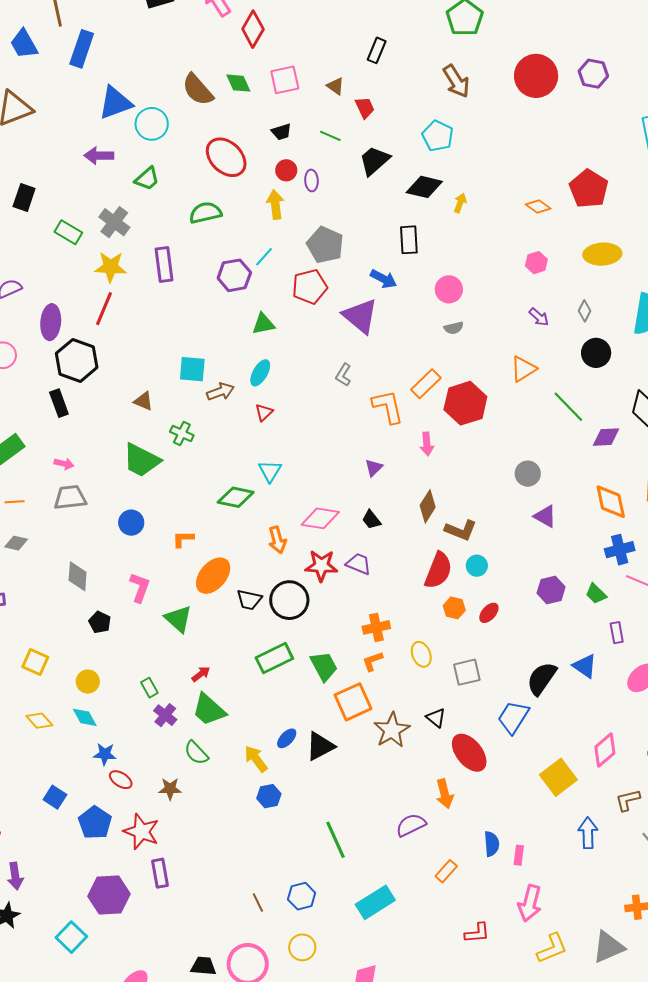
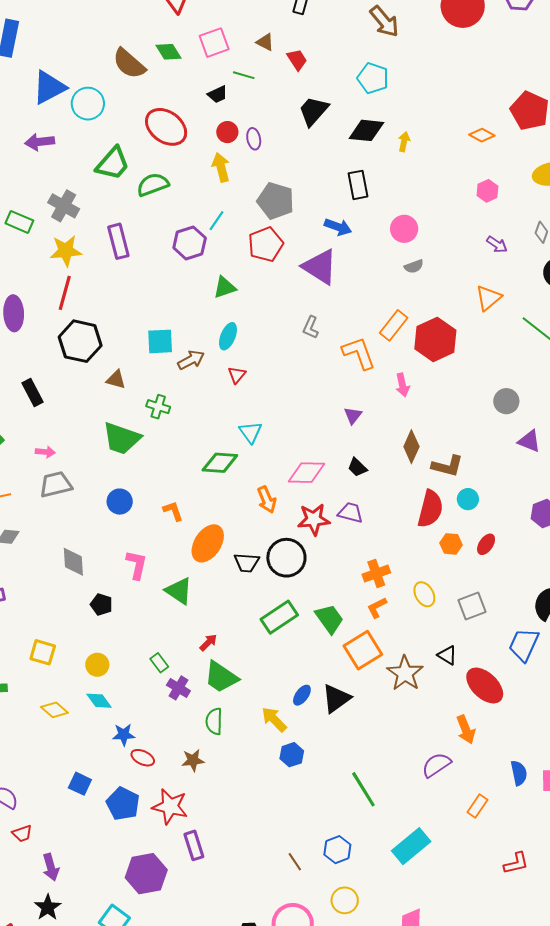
green line: (330, 136) -> (244, 75), moved
green trapezoid: (147, 179) -> (113, 163), moved, size x1.4
black hexagon: (77, 360) -> (80, 341), moved
orange L-shape: (183, 539) -> (173, 511), turned 80
green semicircle: (196, 753) -> (214, 721), turned 52

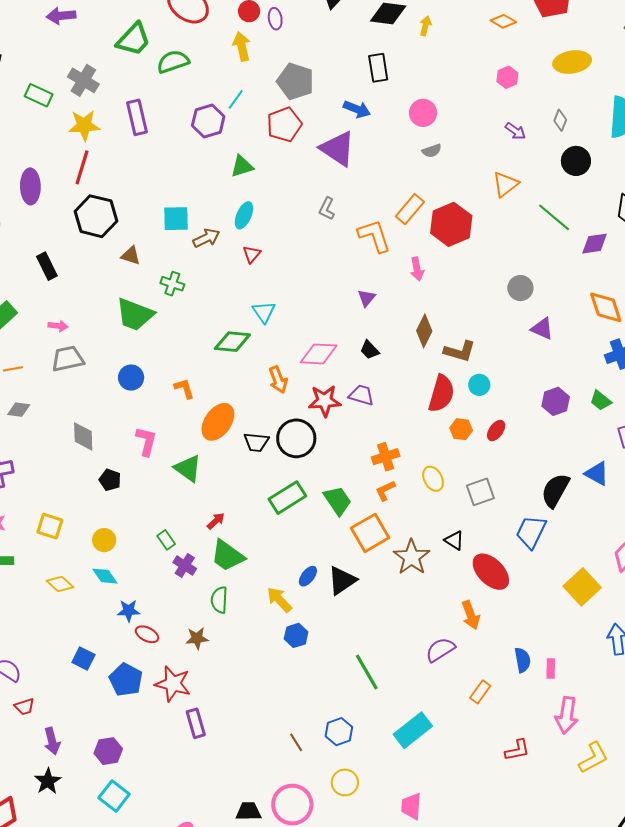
purple hexagon: (146, 874) -> (108, 751), moved, size x0.7

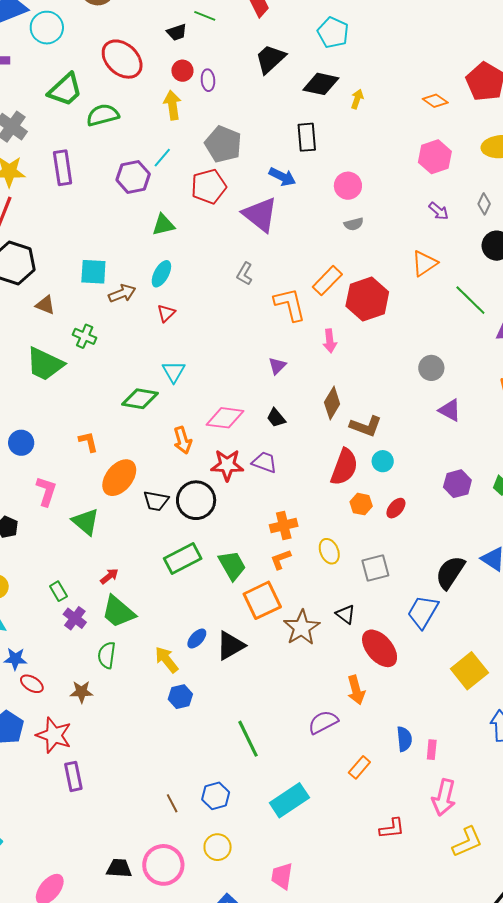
pink hexagon: (507, 77) -> (435, 157), size x1.5
blue circle: (131, 378) -> (21, 443), moved

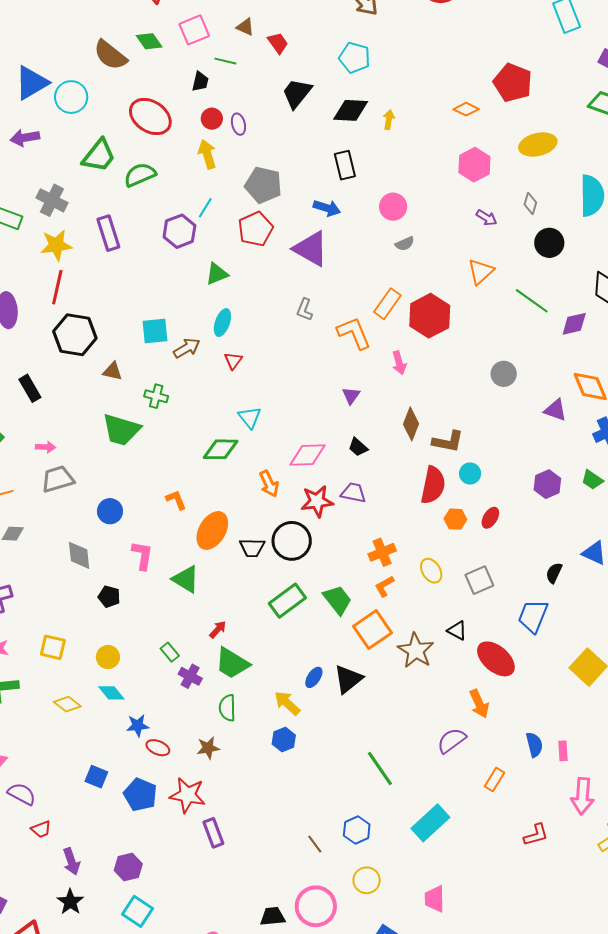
black trapezoid: (177, 32) -> (200, 82), turned -50
purple triangle: (450, 410) -> (555, 410), moved
black semicircle: (450, 572) -> (554, 573), size x0.6
blue hexagon: (180, 697) -> (284, 740), moved

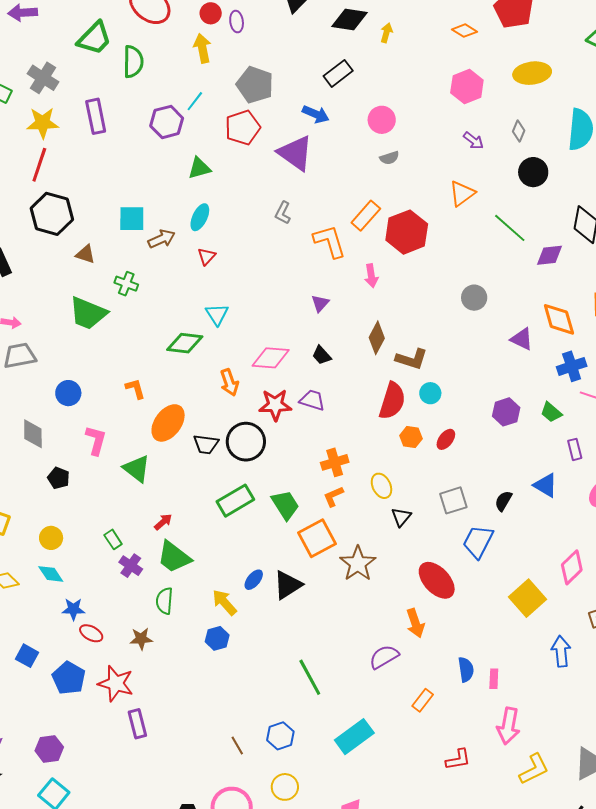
black rectangle: (345, 165) -> (338, 73), turned 60
green semicircle: (140, 175) -> (133, 62), turned 108
gray square: (479, 580) -> (453, 500), moved
black triangle: (457, 630) -> (401, 517), moved, turned 35

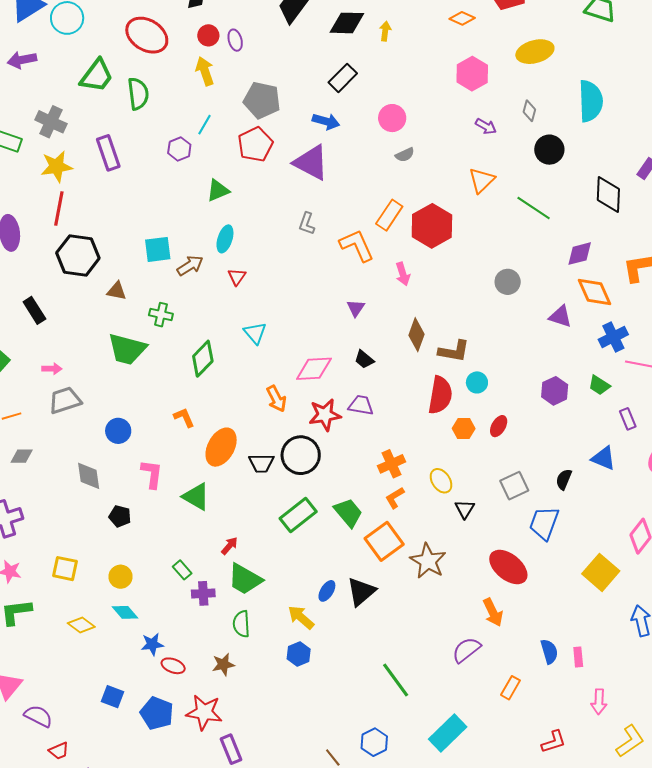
purple hexagon: (167, 122) -> (179, 149), size x0.7
purple diamond: (550, 255) -> (580, 254), moved
green diamond: (185, 343) -> (203, 359), moved, turned -45
purple cross: (131, 566) -> (203, 593), turned -30
pink arrow: (508, 726) -> (599, 702), size x0.7

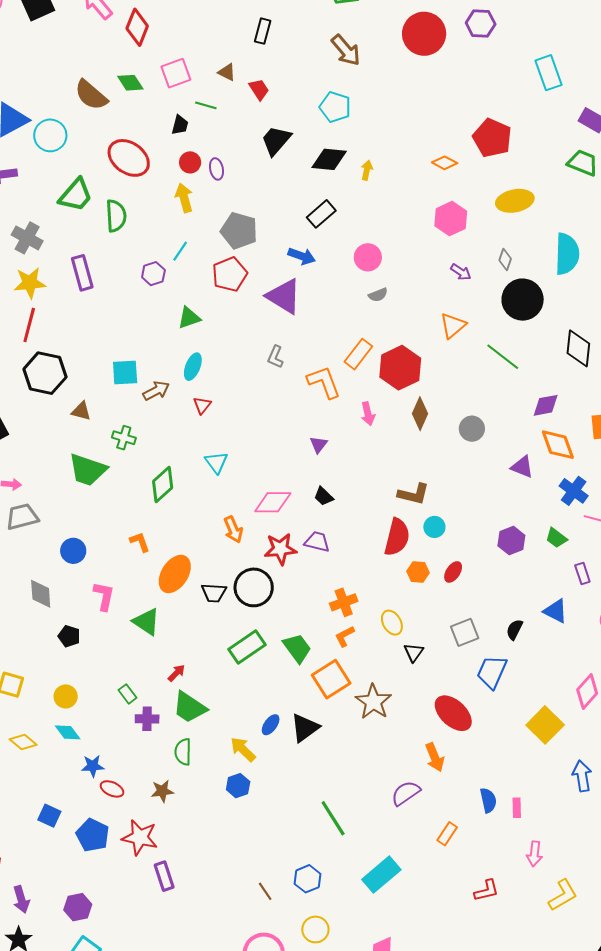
black circle: (549, 150) -> (523, 300), size x1.4
brown diamond: (417, 335) -> (420, 414), moved
blue cross: (613, 337) -> (574, 491), turned -32

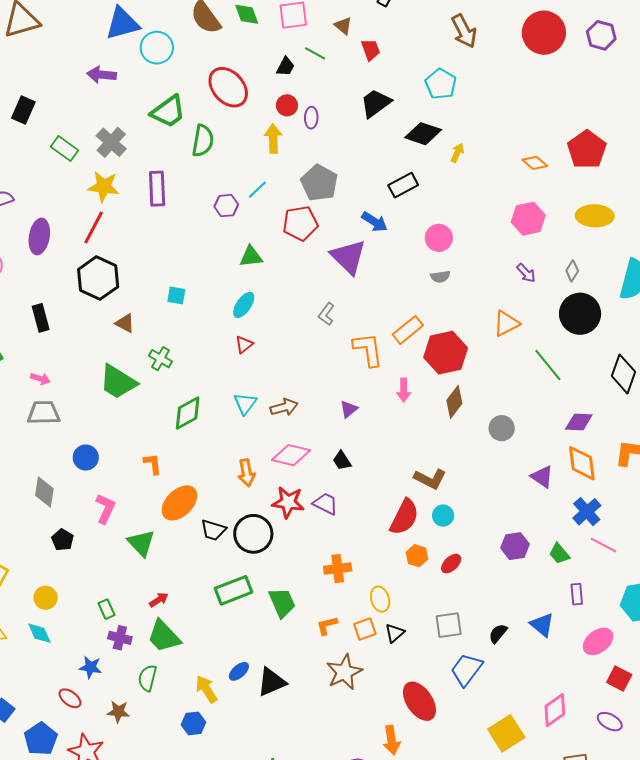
cyan square: (125, 373) -> (176, 295), size x0.7
brown arrow: (156, 391) -> (284, 407), moved
orange L-shape: (345, 636) -> (327, 626), moved
orange square: (331, 679) -> (365, 629), moved, size x0.6
blue star: (93, 766) -> (90, 667), moved

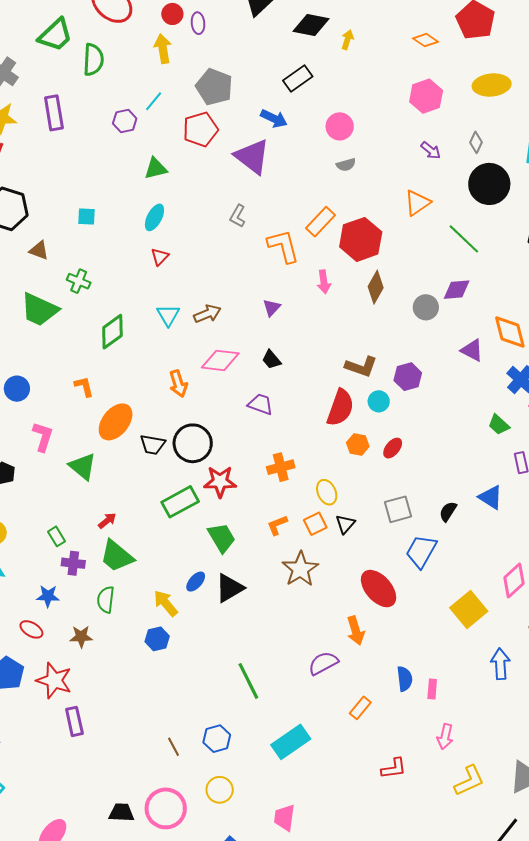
purple diamond: (579, 422) -> (457, 290), moved
red star: (288, 502) -> (220, 482), moved
purple hexagon: (515, 546) -> (408, 377), moved
green trapezoid: (282, 603) -> (222, 538), moved

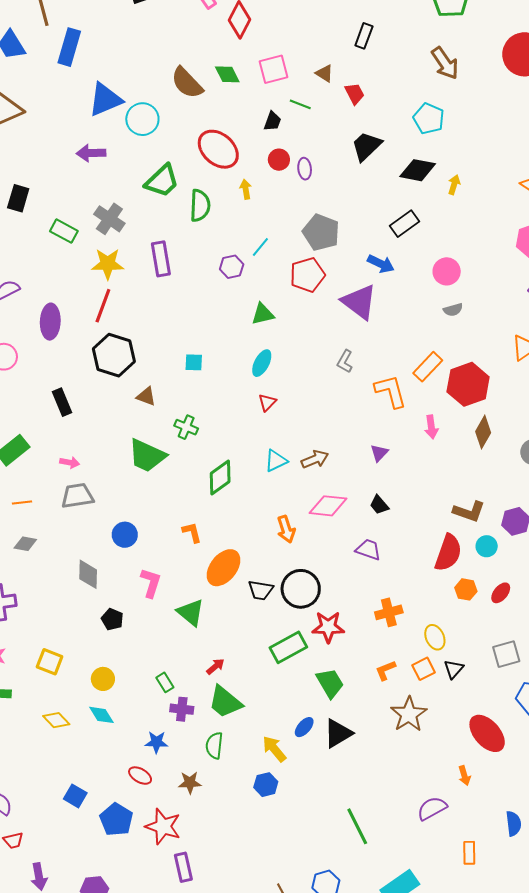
yellow arrow: (163, 49) -> (246, 189), moved, size x0.7
cyan triangle: (168, 315) -> (276, 461), turned 35
orange arrow: (356, 631) -> (464, 776), size x0.7
orange rectangle: (360, 708) -> (469, 853), turned -40

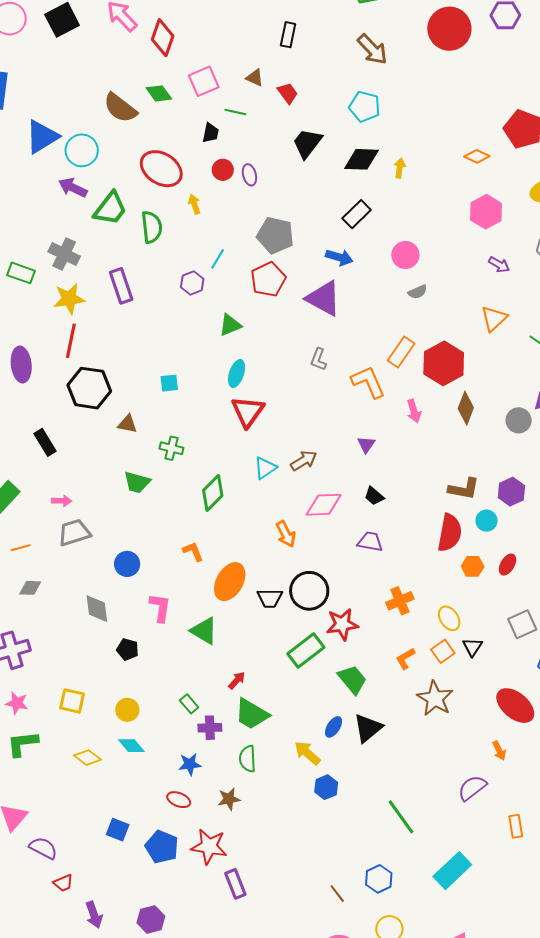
purple arrow: (91, 153) -> (73, 188), moved, turned 36
red triangle: (267, 402) -> (248, 412), size x1.8
green trapezoid: (147, 456) -> (137, 482), size x0.7
blue hexagon: (266, 785) -> (326, 787), moved

